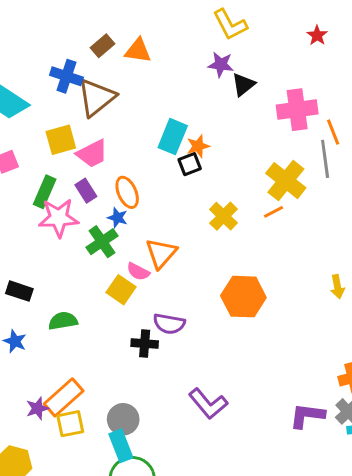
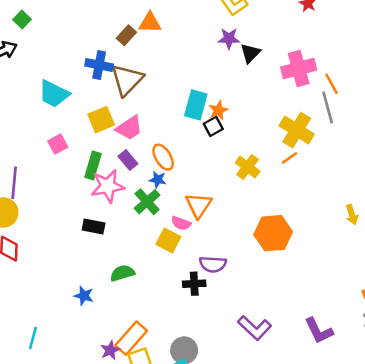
orange triangle: (138, 51) -> (150, 23), moved
black rectangle: (19, 291) -> (94, 227), moved
purple L-shape: (307, 416) -> (319, 331), moved, turned -116

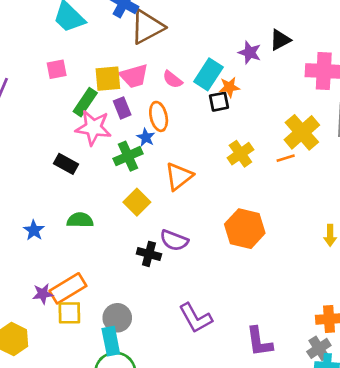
purple star: (229, 39) -> (250, 53), moved
yellow square: (101, 120) -> (108, 79), moved
pink semicircle: (181, 223) -> (173, 79), moved

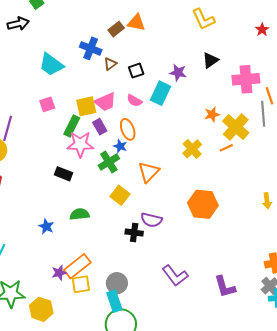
brown triangle: (147, 27) -> (110, 64), size x0.5
purple star: (250, 53) -> (178, 73), moved
orange star: (229, 87) -> (212, 114), moved
black square: (219, 102) -> (136, 71), moved

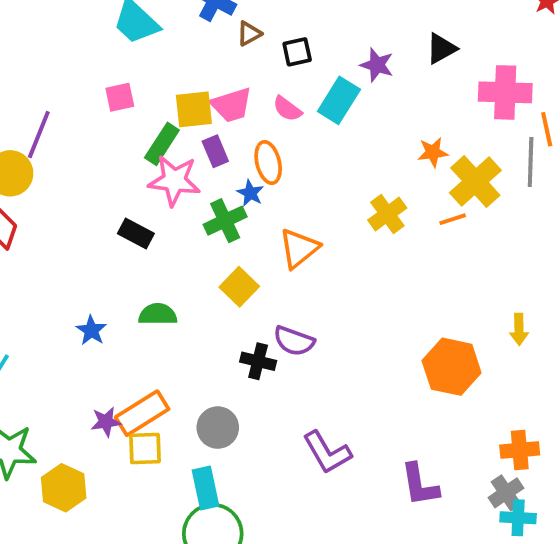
orange hexagon: (203, 204) -> (452, 367), moved
gray circle: (117, 283) -> (218, 428), moved

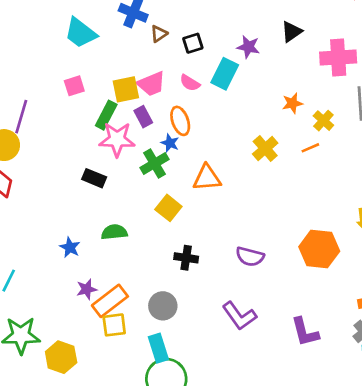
yellow cross: (475, 182) -> (323, 121), size x0.6
orange triangle: (299, 248) -> (207, 178), turned 40
purple semicircle: (294, 341) -> (250, 257), moved
purple star: (106, 422) -> (87, 289), moved

